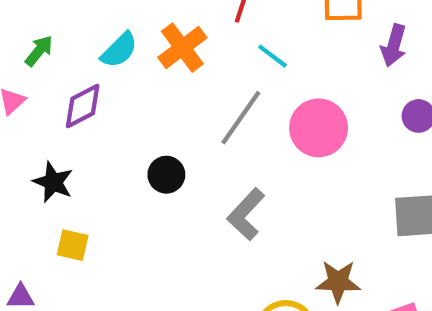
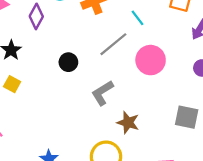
purple diamond: (83, 106) -> (36, 16), turned -50
brown star: (338, 282) -> (128, 122), moved

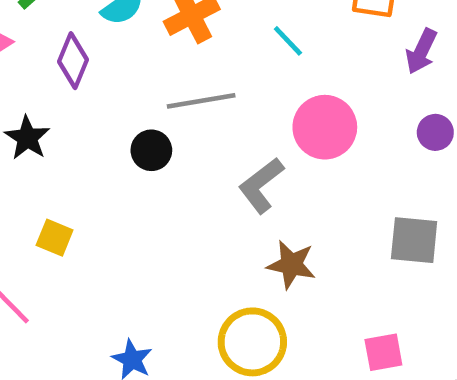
gray line: (113, 44) -> (201, 101), moved, turned 36
yellow square: (12, 84) -> (55, 238), moved
gray L-shape: (102, 93) -> (261, 185), moved

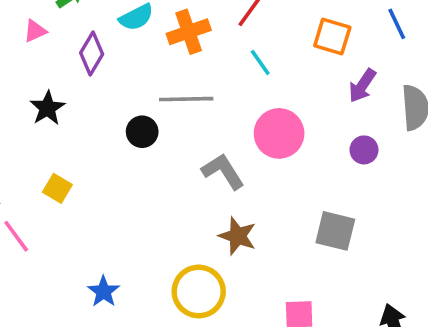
gray L-shape: (261, 185) -> (223, 171), turned 87

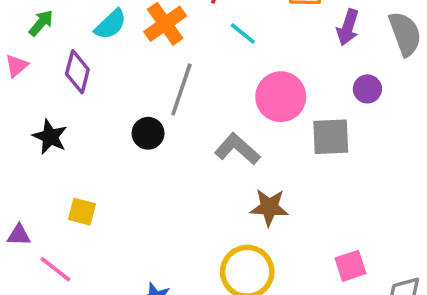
gray line: (186, 99) -> (181, 89), turned -54
gray square: (335, 231) -> (331, 137), moved

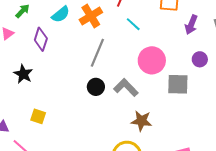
black circle: (148, 133) -> (96, 87), moved

